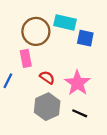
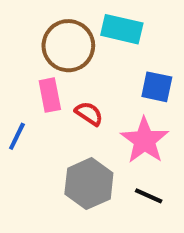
blue square: (85, 38) -> (157, 87), moved
red semicircle: (47, 77) -> (89, 114), moved

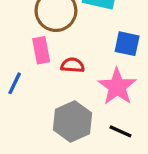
red semicircle: (89, 114) -> (73, 65), turned -30

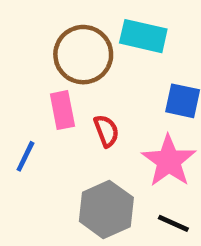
red semicircle: (73, 65) -> (106, 131), turned 65

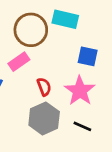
pink rectangle: (62, 110) -> (19, 62), turned 66
red semicircle: (106, 131) -> (44, 87), moved

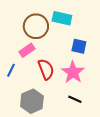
red semicircle: (44, 87) -> (46, 69), size x1.5
gray hexagon: (44, 118) -> (32, 101), moved

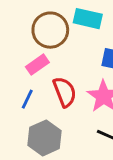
blue line: (11, 70) -> (27, 99), moved

